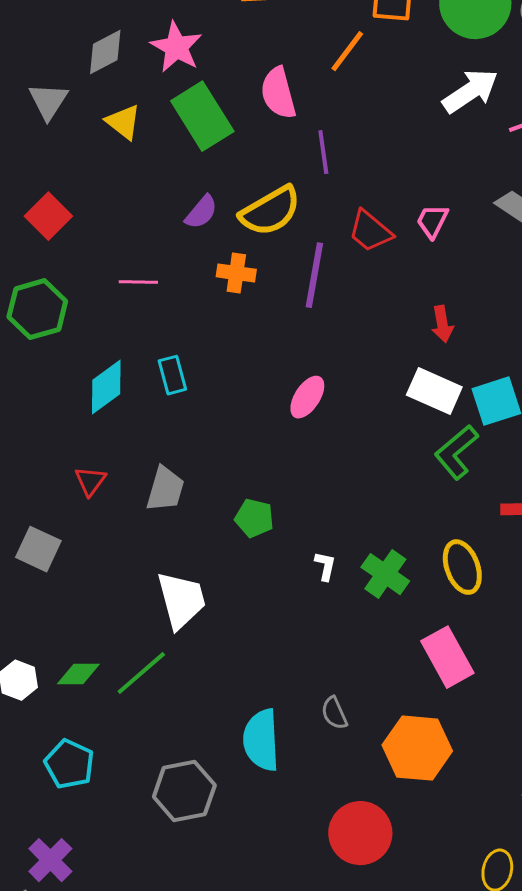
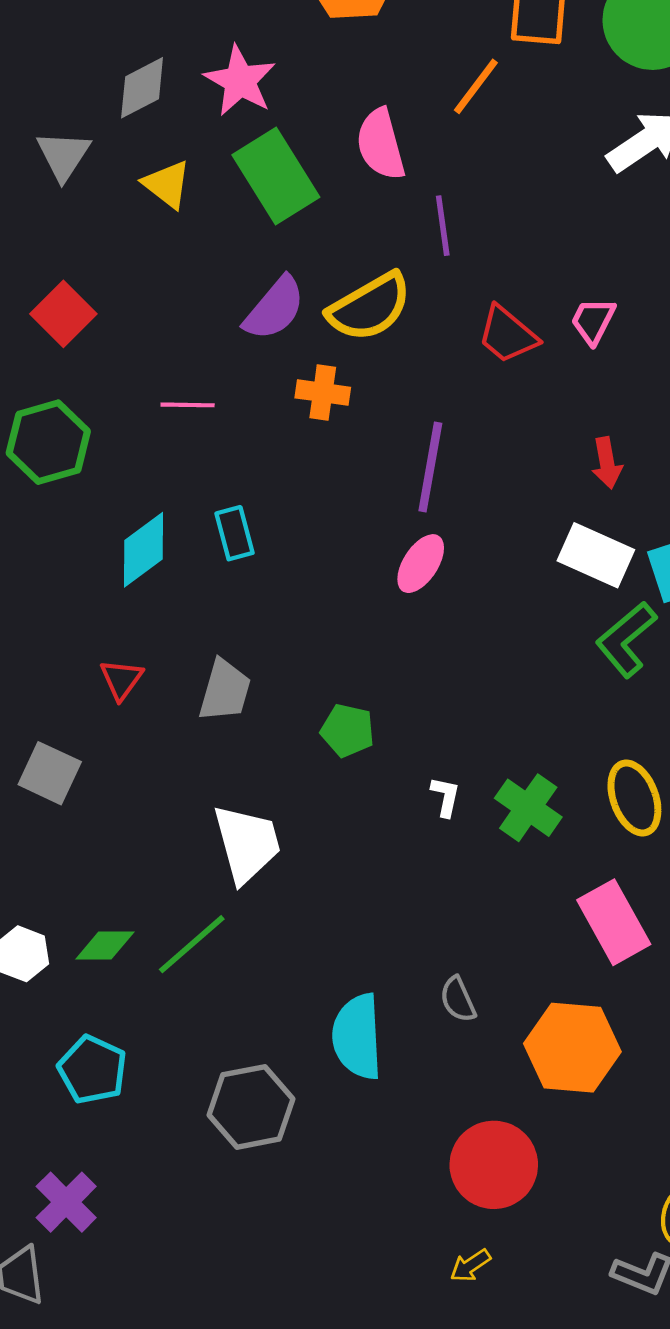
purple semicircle: (201, 212) -> (274, 308), size x1.4
purple line: (314, 275) -> (430, 467), moved

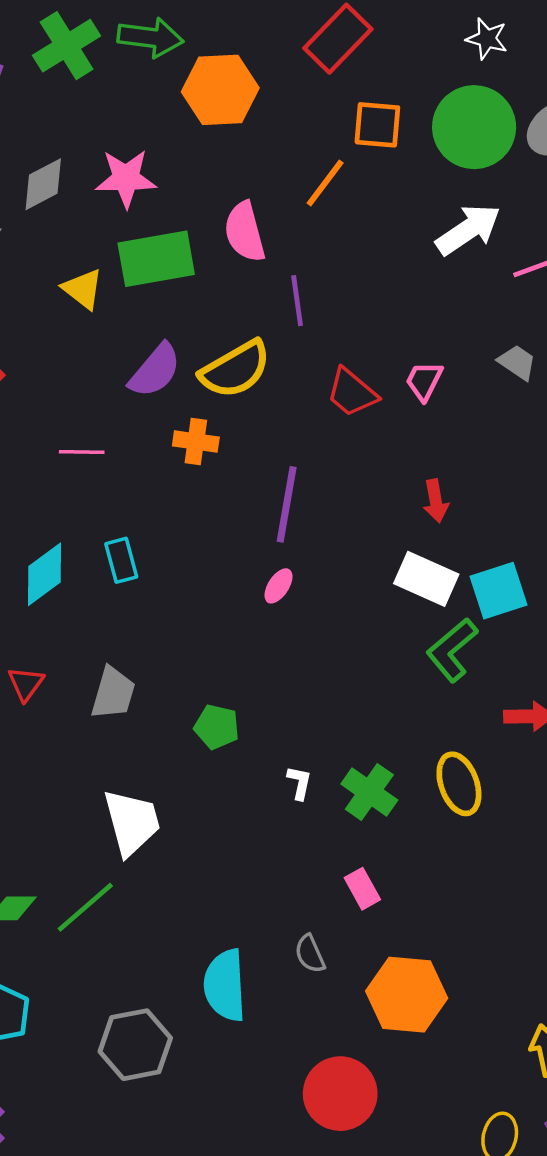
pink star: (240, 81) -> (126, 178), turned -30
green rectangle: (276, 176) -> (156, 259), turned -68
yellow triangle: (167, 184) -> (83, 289), moved
pink ellipse: (421, 564) -> (278, 586), size x0.7
pink rectangle: (614, 922) -> (362, 889), moved, size x0.6

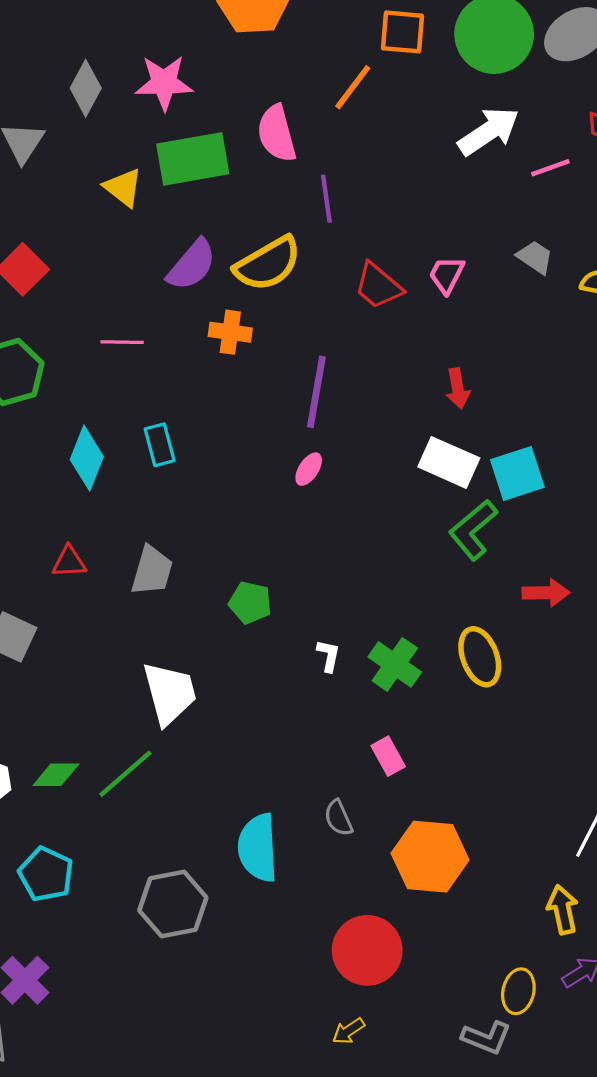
gray diamond: (43, 184) -> (86, 88), turned -34
cyan diamond: (44, 574) -> (87, 458), turned -32
red triangle: (26, 684) -> (69, 562), turned 51

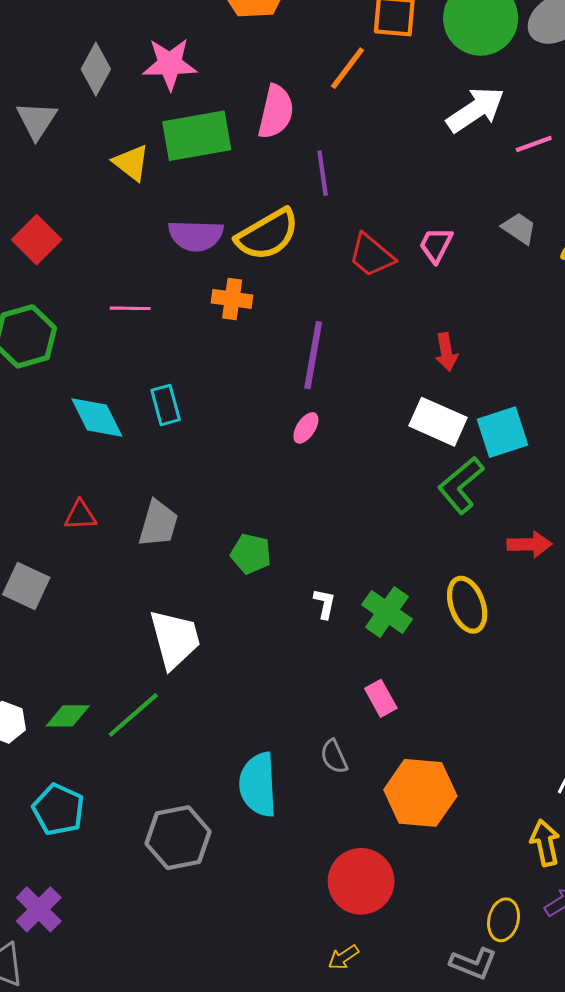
pink semicircle: (277, 134) -> (276, 112), turned -152
purple semicircle: (192, 265) -> (196, 236), turned 52
cyan diamond: (87, 458) -> (97, 418), turned -48

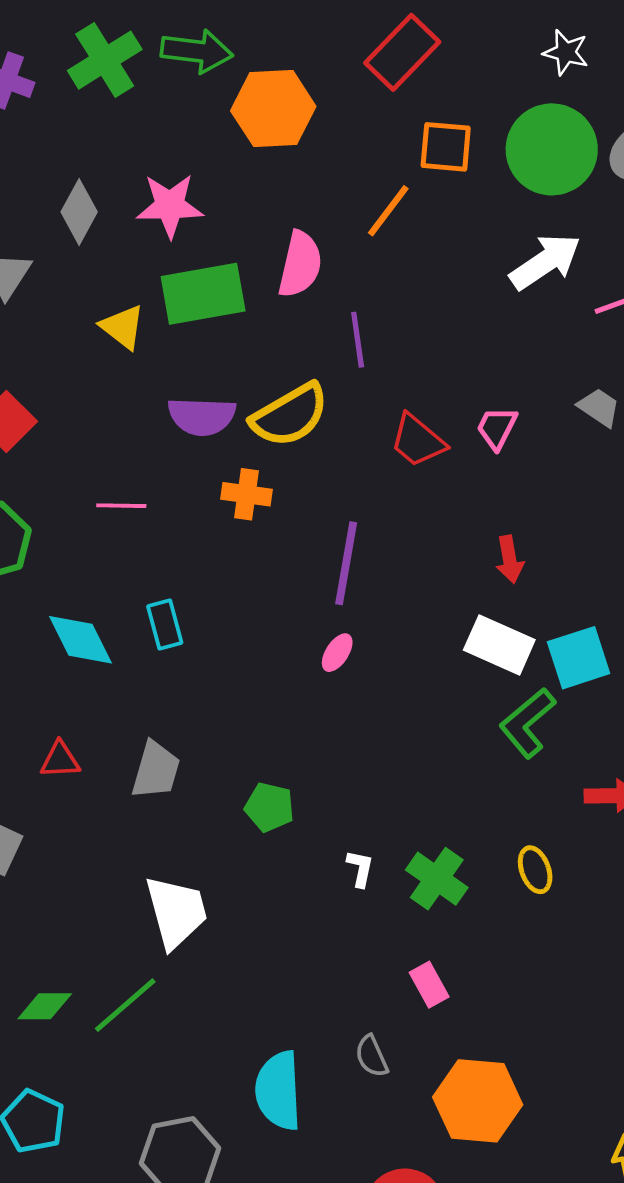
yellow ellipse: (467, 605) -> (535, 870), size x0.7

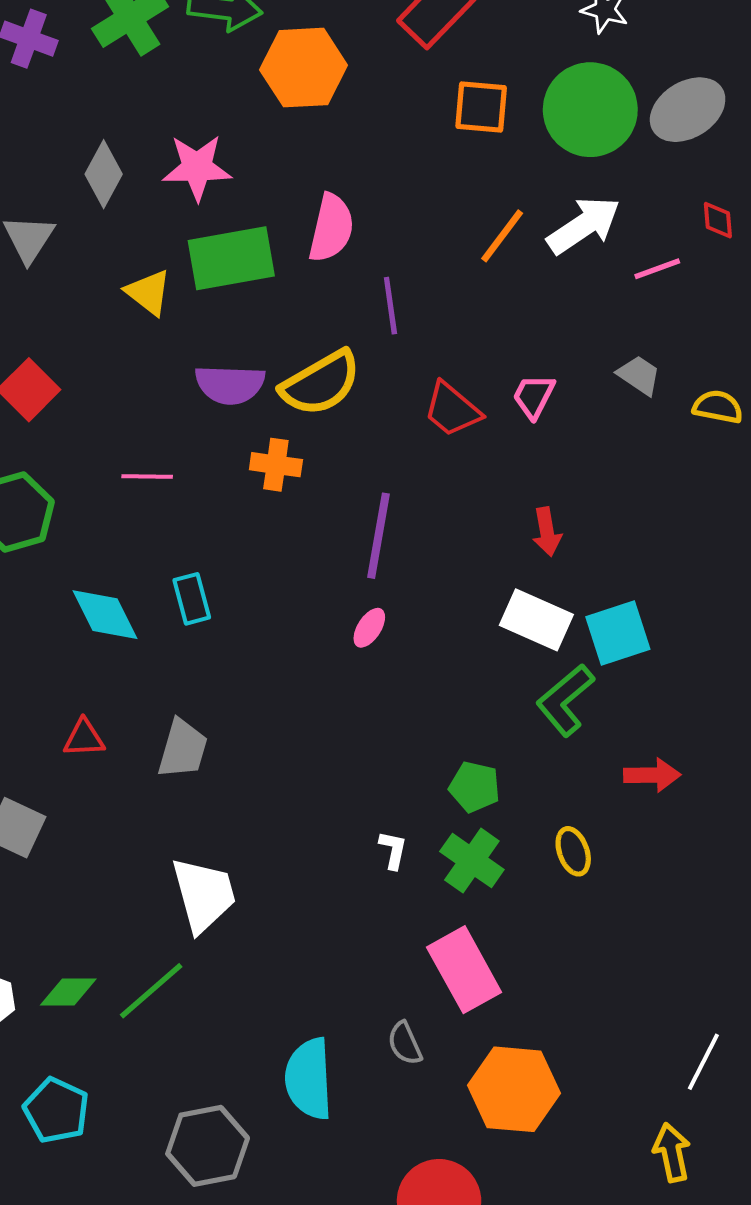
orange line: (388, 211) -> (502, 236), moved
green pentagon: (269, 807) -> (475, 787), moved
pink rectangle: (429, 985) -> (464, 970), size x1.8

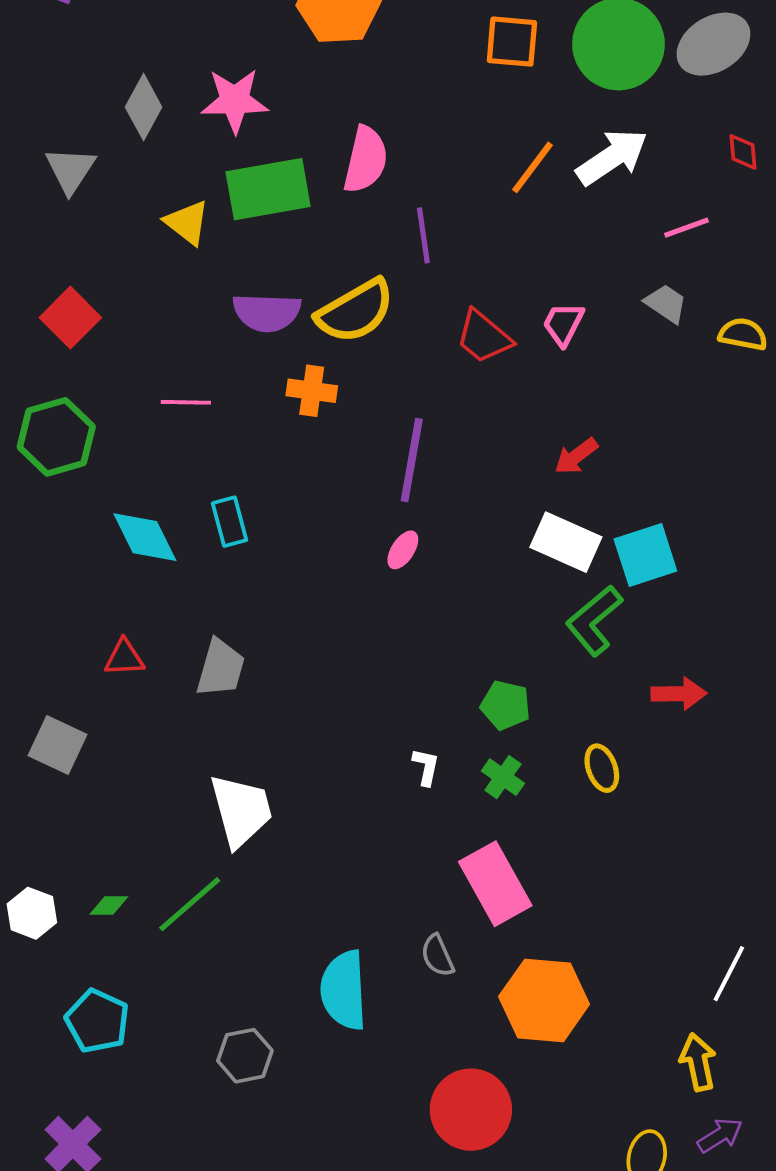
pink line: (657, 269) -> (687, 228), moved
red arrow: (547, 532) -> (576, 456), turned 63
green cross: (472, 861) -> (503, 777), size x0.7
green diamond: (68, 992) -> (109, 905), size x0.7
gray hexagon: (208, 1146) -> (245, 1056), size x0.7

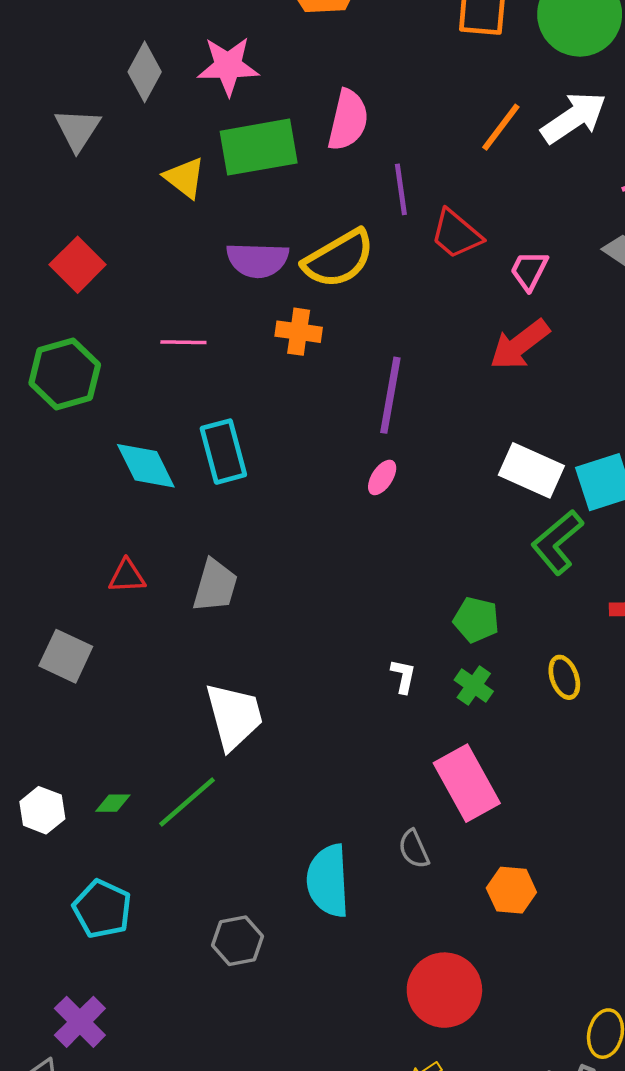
red trapezoid: (484, 337) -> (456, 234), moved
red arrow: (576, 456) -> (520, 345), moved, size x1.5
cyan rectangle: (230, 522) -> (223, 452), size x1.4
orange hexagon: (544, 1000) -> (511, 890), size x0.6

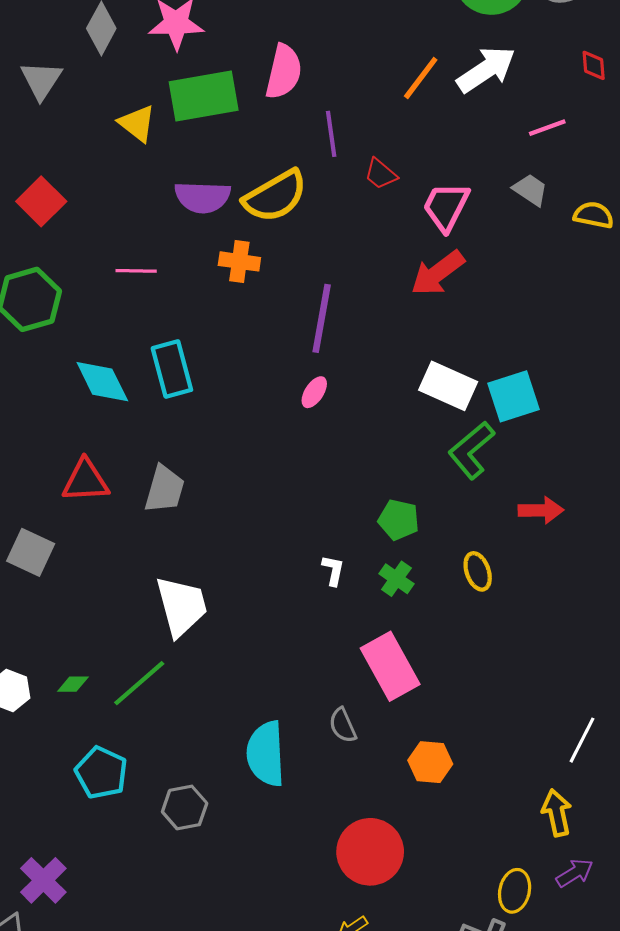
red trapezoid: (456, 234) -> (381, 174), size x0.7
pink trapezoid: (529, 271) -> (446, 207), size x1.4
red triangle: (127, 576) -> (85, 481), size x1.4
cyan pentagon: (102, 909) -> (101, 773), moved

